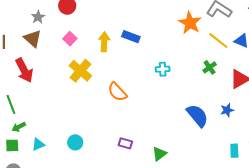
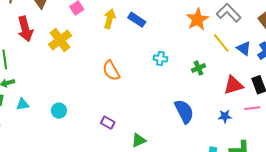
green cross: (210, 67) -> (198, 68), moved
yellow cross: (80, 71) -> (60, 40), moved
blue star: (227, 110) -> (225, 116), moved

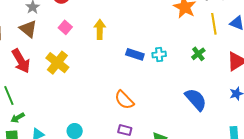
blue rectangle: (137, 20) -> (135, 54), moved
yellow line: (221, 43) -> (214, 24), turned 45
orange semicircle: (111, 71) -> (124, 100), moved

